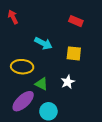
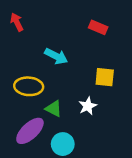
yellow square: (74, 53) -> (105, 77), moved

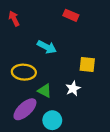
red rectangle: (98, 27) -> (71, 15), moved

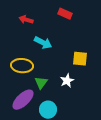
red arrow: (14, 19) -> (26, 20), moved, turned -48
green triangle: (45, 91) -> (41, 83), turned 40

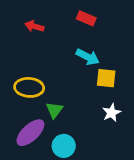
cyan arrow: (43, 43) -> (88, 57), moved
white star: (67, 81) -> (112, 113), moved

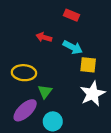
red arrow: (34, 26) -> (44, 37), moved
white star: (112, 113) -> (93, 94), size x1.6

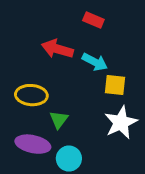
red arrow: (44, 37) -> (57, 49), size x1.5
purple ellipse: (25, 110) -> (33, 144), turned 55

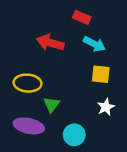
cyan arrow: (95, 62) -> (94, 44), moved
white star: (121, 122) -> (106, 107), size x0.6
cyan circle: (69, 159) -> (74, 135), moved

